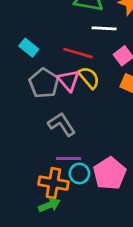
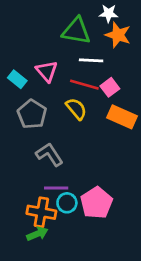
red line: (78, 53) -> (84, 85), moved
pink triangle: (68, 80) -> (47, 71), moved

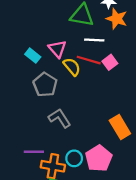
yellow semicircle: (76, 109) -> (72, 67), moved
orange rectangle: (122, 117) -> (120, 127), moved, turned 35
purple line: (56, 188) -> (34, 152), moved

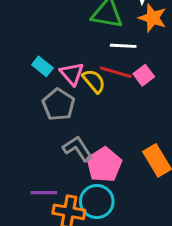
pink triangle: (57, 49) -> (72, 74), moved
cyan circle: (74, 158) -> (97, 202), size x1.5
pink pentagon: (99, 158) -> (104, 165), moved

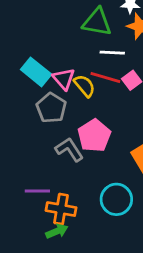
cyan rectangle: (42, 66) -> (36, 72), size x1.5
pink pentagon: (104, 165) -> (94, 136), moved
cyan circle: (97, 202) -> (116, 199), moved

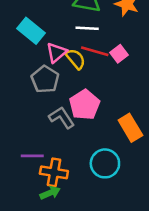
white line: (112, 53) -> (87, 28), moved
cyan rectangle: (36, 72) -> (31, 31), moved
pink triangle: (64, 79) -> (56, 52), turned 30

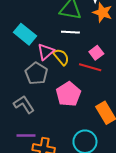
red line: (95, 51) -> (90, 67), moved
gray L-shape: (62, 118) -> (24, 104), moved

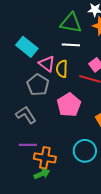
pink triangle: (46, 52) -> (47, 64), turned -42
yellow semicircle: (61, 57) -> (62, 69), turned -138

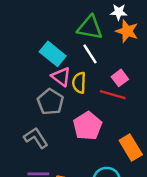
white line: (71, 45) -> (90, 54), turned 54
cyan rectangle: (27, 47) -> (53, 54), moved

